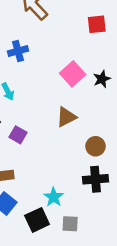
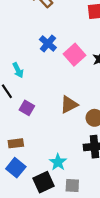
blue cross: (18, 51) -> (48, 44), moved, turned -35
brown triangle: (66, 117) -> (69, 105), moved

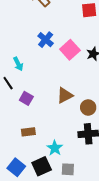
brown rectangle: (16, 143) -> (28, 132), moved
blue square: (16, 168) -> (16, 167), moved

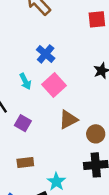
pink square: (70, 50) -> (54, 85), moved
cyan arrow: (18, 64) -> (25, 81), moved

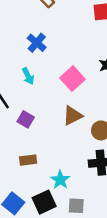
blue cross: (46, 54) -> (37, 43), moved
pink square: (54, 85) -> (73, 79), moved

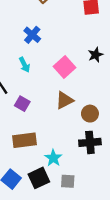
brown rectangle: (28, 160) -> (24, 140), size x1.5

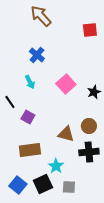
black star: (96, 55) -> (94, 92), moved
brown triangle: (64, 100) -> (66, 134), moved, turned 42

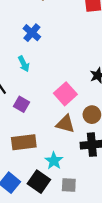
pink square: (66, 84) -> (65, 94), moved
black square: (43, 184) -> (39, 182), turned -30

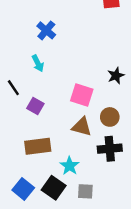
pink square: (65, 94) -> (82, 95), turned -30

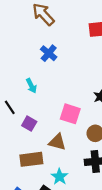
blue cross: (46, 30) -> (49, 53), moved
brown triangle: (82, 127) -> (57, 142), moved

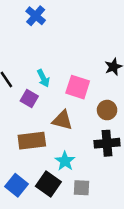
blue cross: (49, 53) -> (36, 16), moved
cyan arrow: (31, 86) -> (43, 78), moved

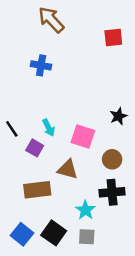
blue cross: (36, 16) -> (41, 65), turned -30
cyan star: (65, 161) -> (85, 210), moved

